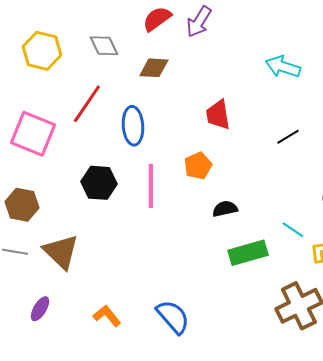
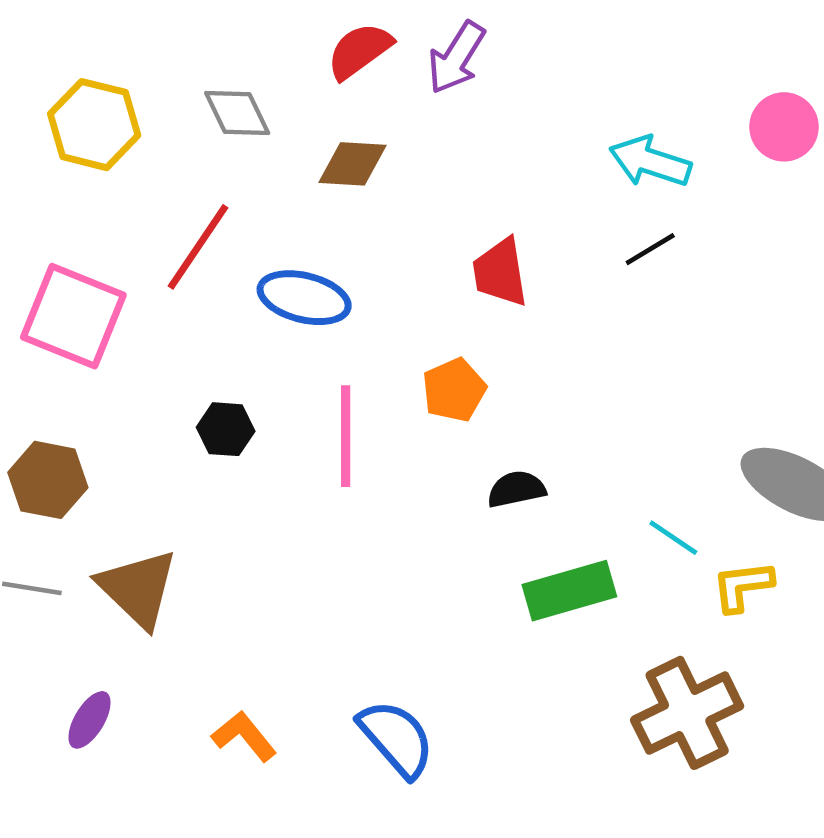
blue ellipse: (133, 126) -> (304, 298), turned -72
black line: (288, 137) -> (650, 249), moved
black hexagon: (99, 183) -> (226, 429), size x0.7

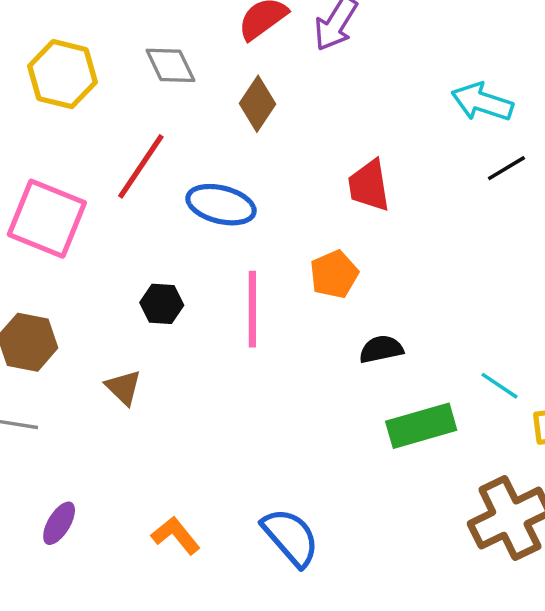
brown diamond: (353, 164) -> (258, 104), turned -60
black line: (650, 249) -> (506, 168), moved
brown triangle: (138, 588) -> (123, 387), moved, size x0.6

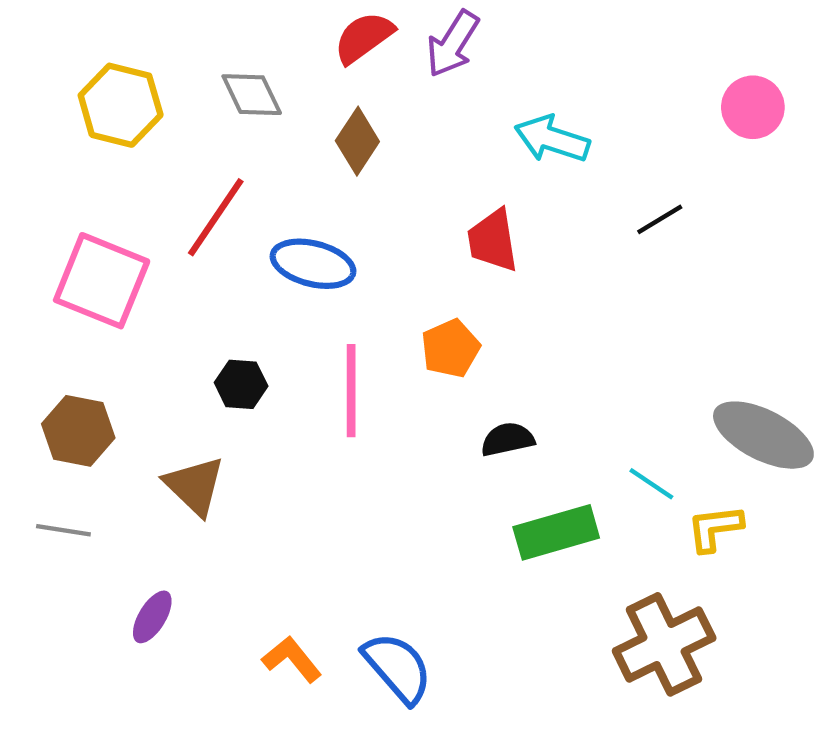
cyan arrow: (482, 102) -> (552, 139), moved
brown triangle: (123, 387) -> (195, 486), size x1.4
purple ellipse: (59, 523) -> (152, 617), moved
orange L-shape: (176, 535) -> (292, 659), moved

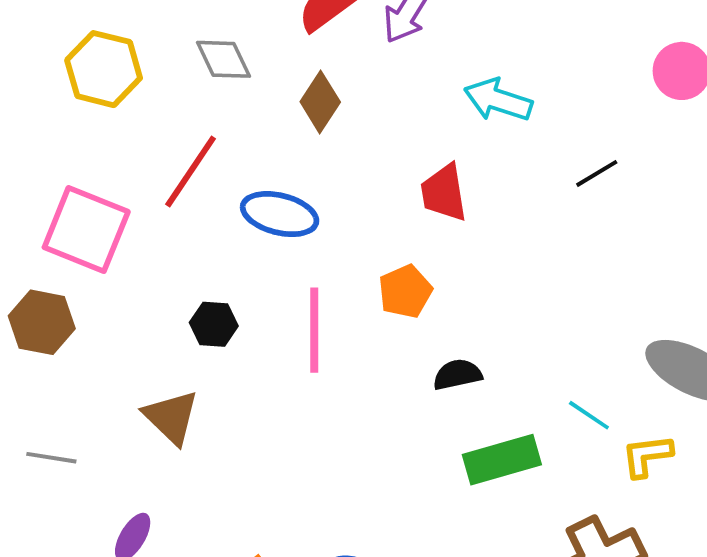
brown hexagon: (78, 431) -> (42, 322), moved

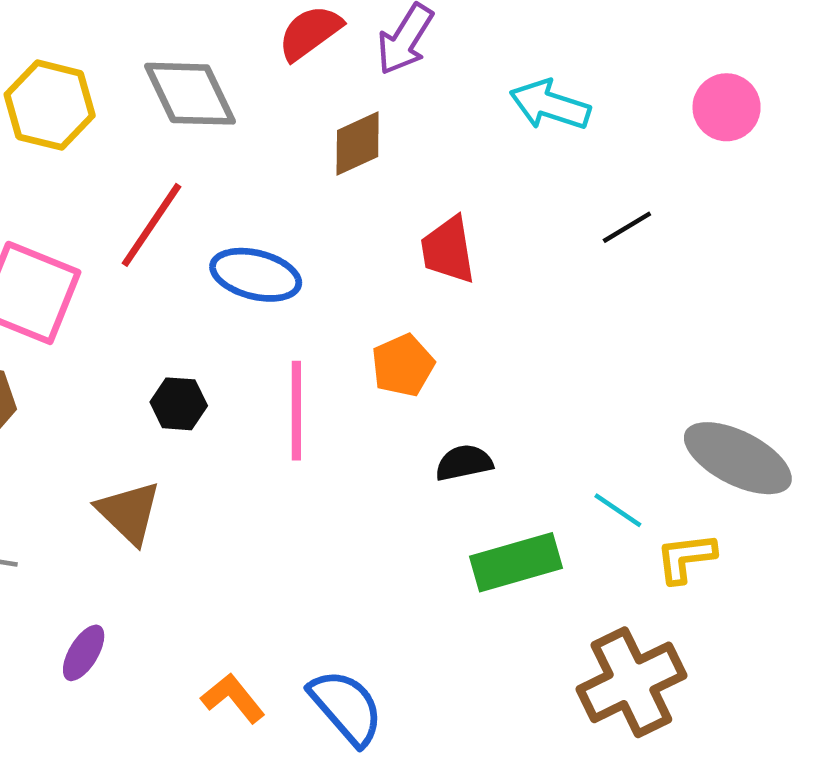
gray diamond: (223, 59) -> (190, 94), size x1.4
cyan arrow: (498, 100) -> (550, 105), moved
brown diamond: (320, 102) -> (358, 143), moved, turned 32

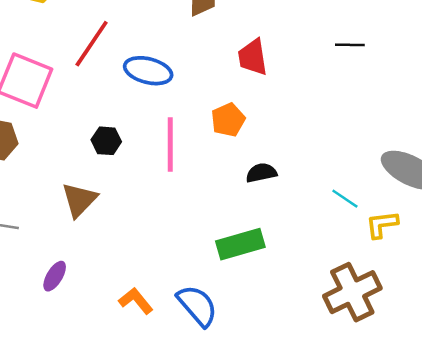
black line: (627, 227) -> (350, 45), turned 32
brown triangle: (129, 513) -> (79, 200), turned 30
green rectangle: (516, 562) -> (240, 244), moved

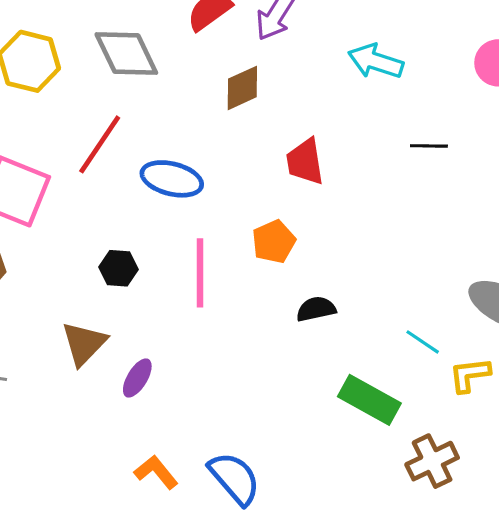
green rectangle: (240, 244) -> (369, 400), moved, turned 45
purple ellipse: (55, 276) -> (137, 378), moved
brown cross: (352, 292) -> (432, 461), size x0.7

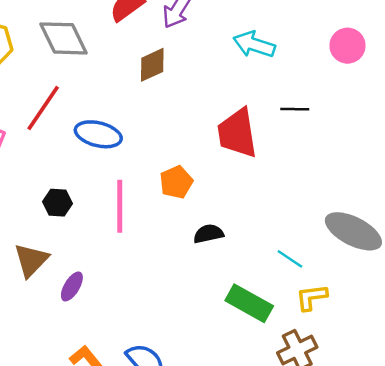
red trapezoid: (305, 162) -> (237, 133), moved, size x1.4
yellow L-shape: (470, 375) -> (312, 297), moved

